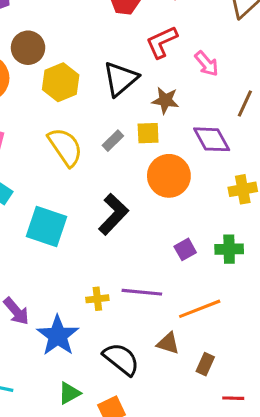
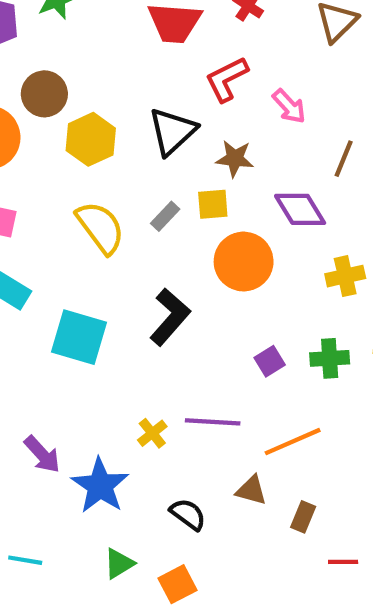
yellow cross: (97, 299) -> (152, 433), turned -30
black semicircle: (121, 359) -> (188, 514), size x0.7

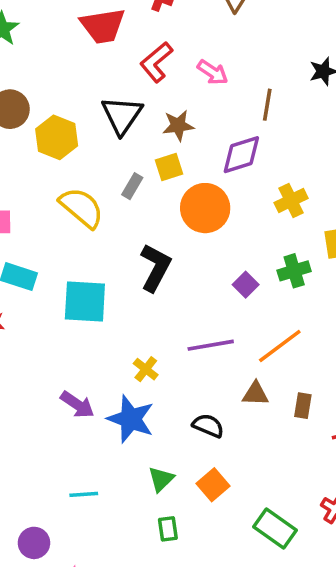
purple diamond: (300, 209) -> (241, 155), turned -63
yellow cross: (152, 433) -> (146, 369), moved

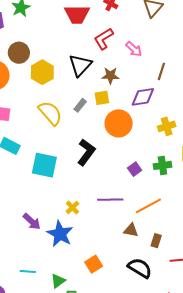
black semicircle: (208, 426) -> (140, 268), moved, size x1.4
green triangle: (161, 479) -> (58, 281), moved
orange square: (213, 485) -> (94, 264), moved

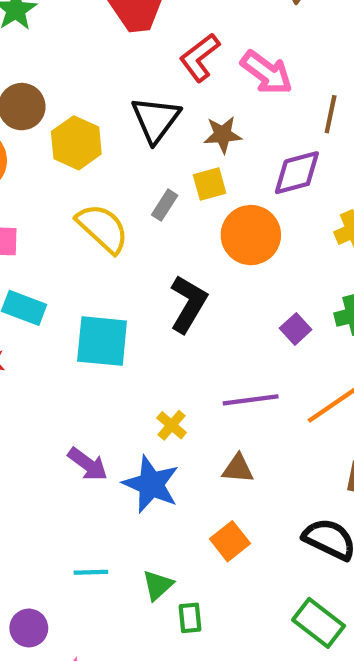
pink arrow: (134, 49) -> (267, 73), size x1.4
brown triangle: (131, 230) -> (238, 469), moved

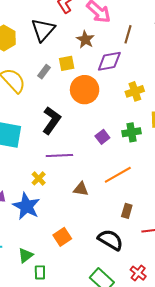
brown star: (223, 135) -> (85, 39), moved, turned 30
purple line: (251, 400) -> (59, 156), moved
brown triangle: (238, 469) -> (81, 189), moved

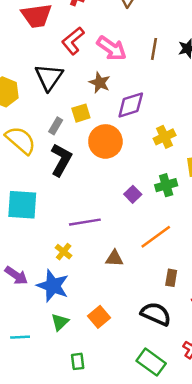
brown line: (128, 34) -> (154, 49), moved
black L-shape: (52, 120) -> (61, 160), moved
green triangle: (26, 255) -> (60, 322), moved

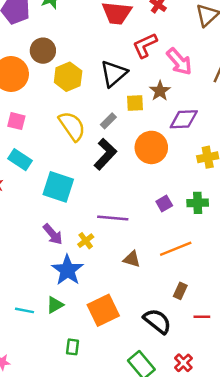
yellow square: (81, 113) -> (135, 103), moved
purple arrow: (16, 275) -> (53, 234), moved
orange square: (99, 317) -> (103, 310), size x1.5
green triangle: (60, 322) -> (55, 305), moved

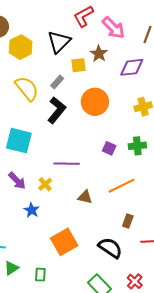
purple diamond: (184, 119) -> (132, 67), moved
purple square: (164, 204) -> (109, 148), turned -32
blue star: (68, 270) -> (32, 210), size x0.6
green triangle: (55, 305) -> (11, 268), moved

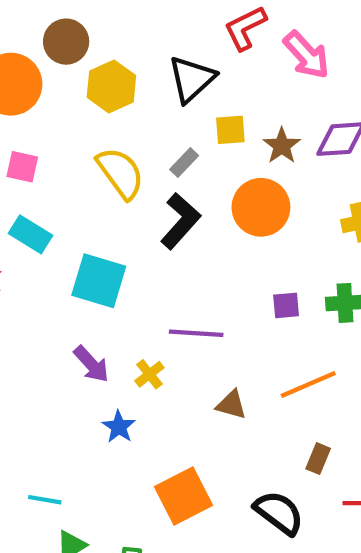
brown star: (99, 54) -> (282, 146), moved
purple square: (109, 148) -> (286, 305), turned -32

